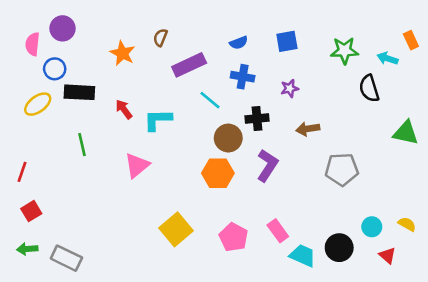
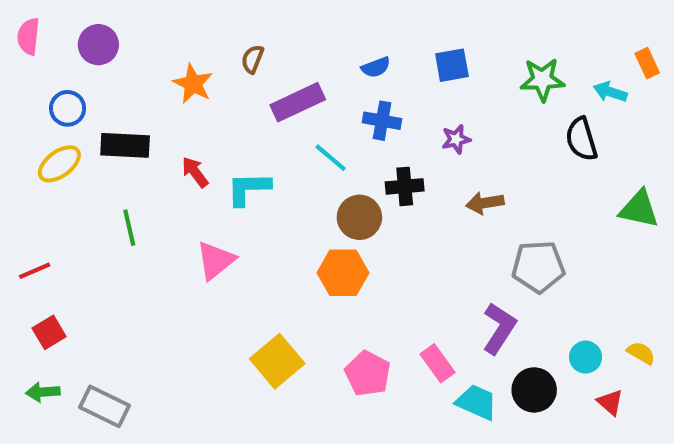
pink semicircle: (32, 44) -> (28, 36), moved
blue circle: (55, 69) -> (68, 108), moved
purple L-shape: (267, 165) -> (499, 328), moved
red line: (22, 172) -> (35, 271), turned 48

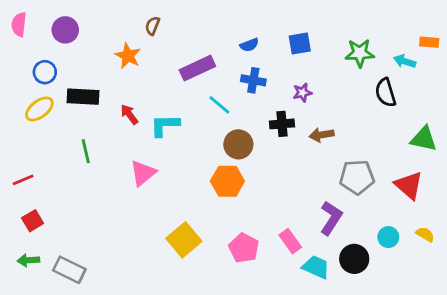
brown semicircle: (253, 59) -> (153, 26), moved
orange rectangle: (647, 63) -> (429, 42), turned -60
black cross: (405, 186) -> (282, 124), moved
red triangle: (610, 402) -> (409, 185), moved, size x1.6

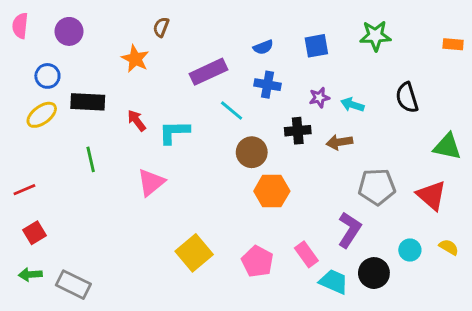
green star: (360, 53) -> (375, 36), moved
cyan arrow: (405, 61) -> (352, 105), moved
orange hexagon: (227, 181) -> (272, 191), moved

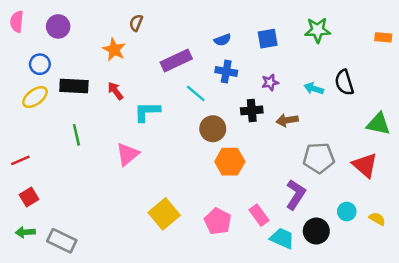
cyan arrow: (352, 105) -> (314, 89), moved
red arrow: (137, 121) -> (115, 91), moved
yellow semicircle: (449, 247) -> (377, 219), moved

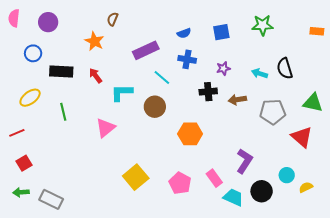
yellow ellipse: (35, 97) -> (30, 98), moved
brown circle: (213, 129) -> (155, 107), moved
gray pentagon: (319, 158) -> (273, 112), moved
yellow semicircle: (377, 219) -> (306, 187), moved, turned -56

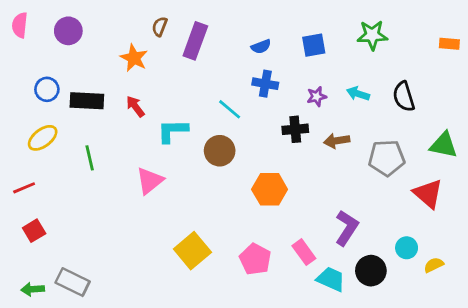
purple rectangle: (146, 50) -> (195, 41), moved, turned -45
blue circle: (33, 53) -> (47, 89), moved
cyan arrow: (260, 73) -> (358, 94), moved
green arrow: (21, 192) -> (33, 289), moved

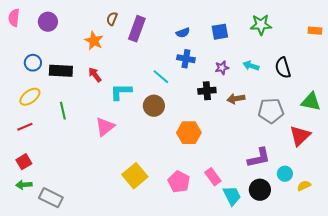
red line: (24, 188) -> (25, 127), moved
red triangle: (428, 194) -> (300, 136), turned 35
purple L-shape: (347, 228) -> (259, 158), moved, turned 45
cyan trapezoid: (331, 279) -> (232, 196), turned 40
green arrow: (33, 289) -> (24, 185), moved

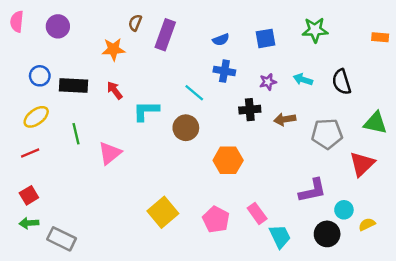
orange star: (94, 41) -> (113, 49), turned -30
pink triangle: (105, 127) -> (110, 153), moved
black circle: (260, 190) -> (327, 234), moved

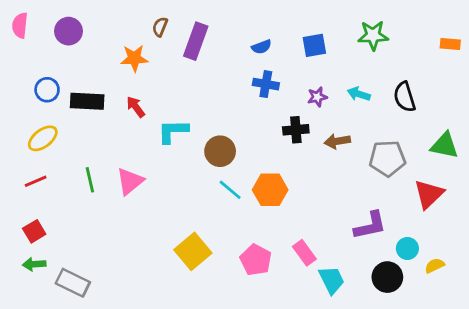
cyan line: (194, 93) -> (230, 190), moved
green line: (76, 134) -> (90, 180), moved

